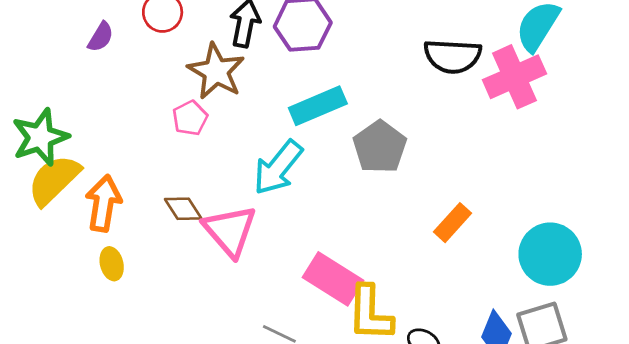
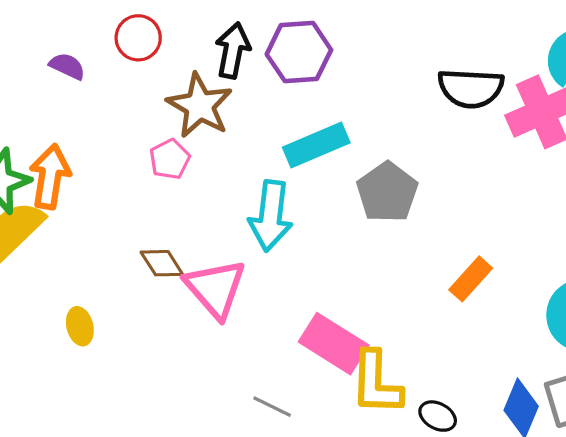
purple semicircle: (101, 37) -> (67, 66), turned -96
cyan arrow: (278, 168) -> (271, 216), turned -32
orange arrow: (103, 203) -> (50, 177), moved

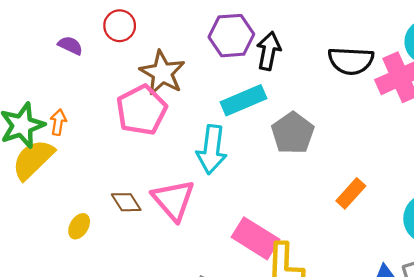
black arrow: (233, 50) -> (269, 51), moved
pink pentagon: (170, 159) -> (142, 110), size x1.8
orange arrow: (50, 177) -> (58, 122), size x0.6
brown diamond: (162, 263) -> (126, 202), moved
yellow ellipse: (80, 326) -> (79, 226), turned 45

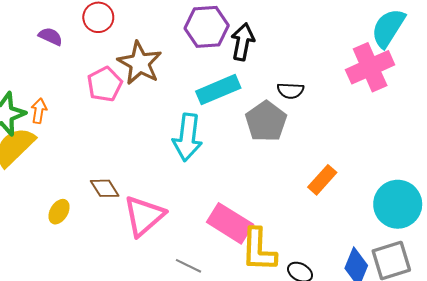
black semicircle: (351, 61) -> (290, 91), moved, size x0.6
pink pentagon: (142, 110) -> (105, 84), moved, size x0.7
pink triangle: (173, 200) -> (144, 216), moved, turned 30

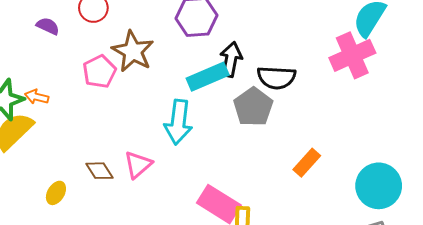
black arrow: (243, 42) -> (231, 59), moved
black semicircle: (290, 91) -> (276, 78), size x1.5
orange arrow: (39, 111) -> (37, 97), turned -85
pink triangle: (144, 216) -> (138, 165), moved, size x0.7

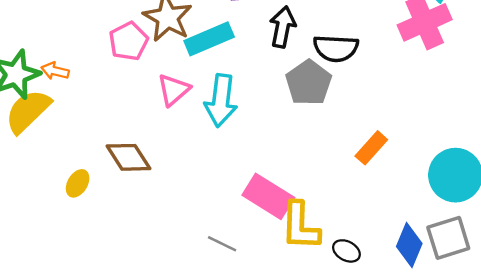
cyan rectangle: (208, 77) -> (209, 39), moved
pink triangle: (138, 165) -> (174, 90), moved
brown diamond: (99, 171) -> (129, 157), size x1.4

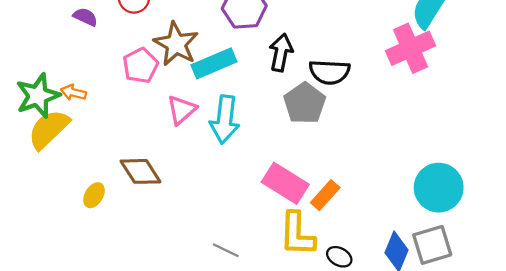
orange rectangle: (371, 148) -> (325, 195), moved
pink rectangle: (268, 196) -> (285, 183), moved

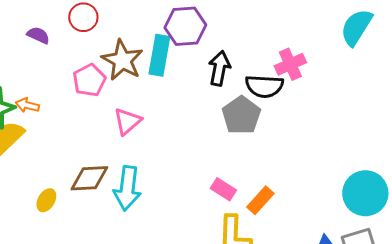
pink cross: (411, 48) -> (290, 64), moved, size x0.7
cyan rectangle: (214, 63) -> (159, 55), moved, turned -57
cyan arrow: (225, 120) -> (127, 188), moved
brown diamond: (140, 171) -> (89, 178), turned -60
pink rectangle: (285, 183) -> (223, 189), size x0.6

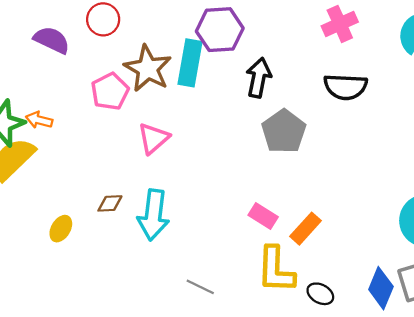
purple semicircle: (38, 35) -> (52, 40), size x1.4
pink cross: (290, 64) -> (340, 24), moved
black semicircle: (264, 86) -> (345, 87), moved
brown diamond: (89, 178) -> (110, 203), size x0.6

